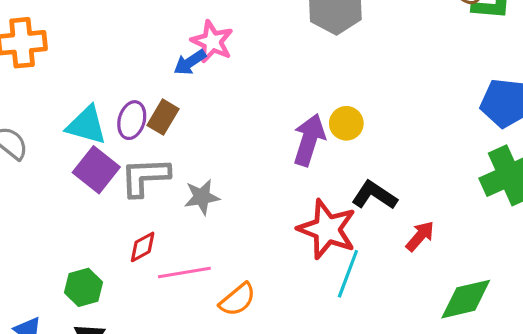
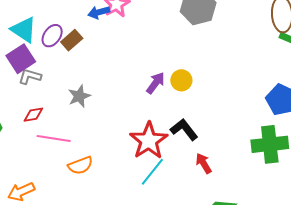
purple arrow: (309, 140) -> (156, 83), size x0.7
gray L-shape: (145, 177) -> (30, 76), moved, size x0.7
gray star: (202, 197) -> (79, 96), turned -30
red arrow: (420, 236) -> (204, 163), turned -90

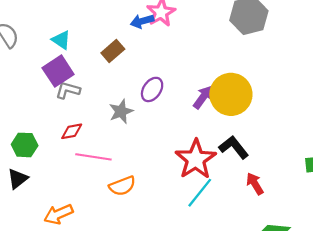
cyan triangle: (24, 30) -> (61, 40), size x0.7
purple ellipse: (52, 36) -> (152, 89), moved
yellow circle: (181, 80) -> (231, 94), size x1.8

